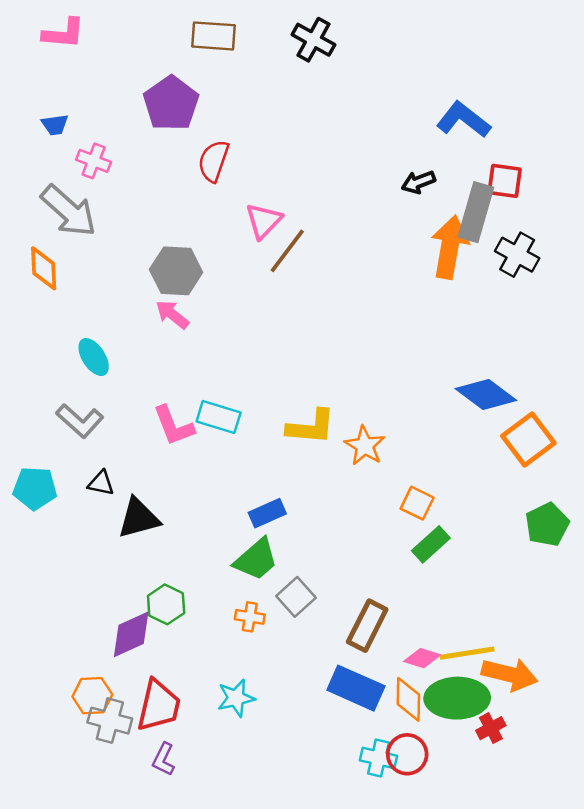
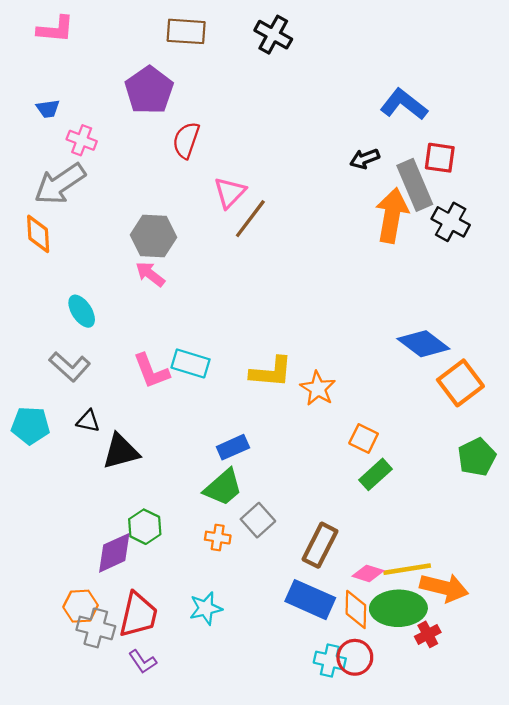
gray arrow: (69, 211) -> (60, 184), turned 104
gray rectangle: (476, 212) -> (415, 185), turned -39
purple L-shape: (164, 759) -> (143, 662), turned -60

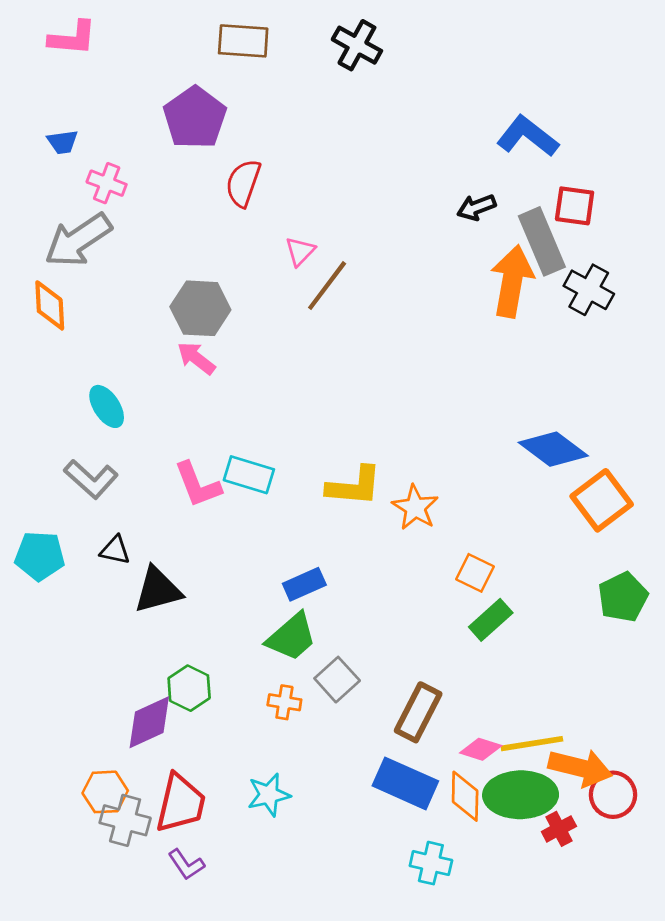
pink triangle: (230, 192) -> (300, 251), size x0.7
red circle: (355, 657) -> (613, 795), moved

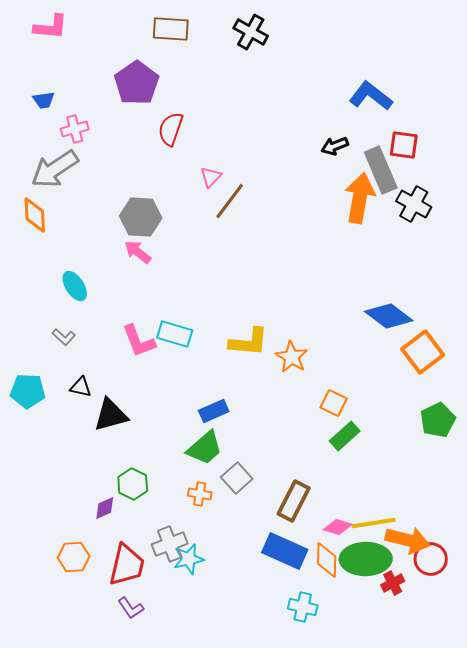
pink cross: (107, 183) -> (75, 129), turned -36
gray L-shape: (91, 479) -> (64, 337), size x0.6
purple diamond: (149, 722) -> (105, 508), size x0.6
gray cross: (125, 820) -> (170, 544), moved, turned -36

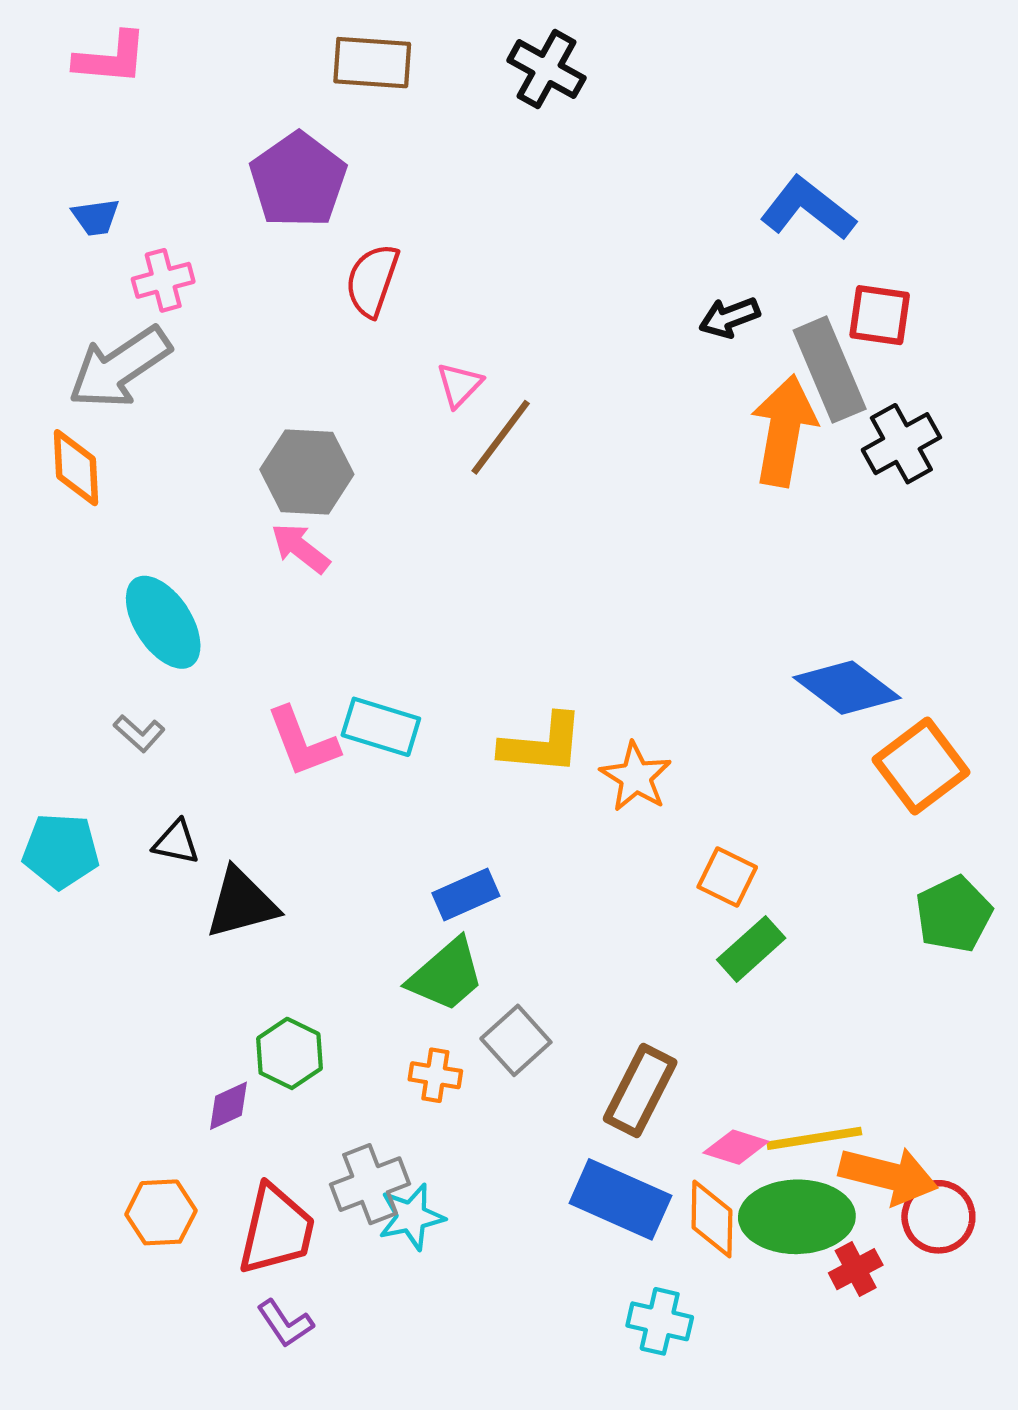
black cross: (414, 204) -> (901, 444), turned 32
cyan ellipse: (75, 286) -> (163, 622), size x1.4

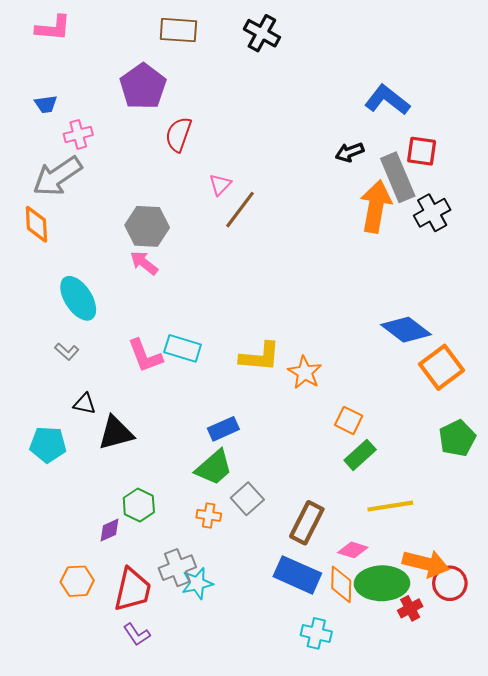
cyan pentagon: (61, 851) -> (48, 444), moved
yellow line: (814, 1138) -> (390, 506), moved

